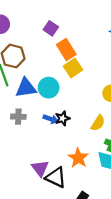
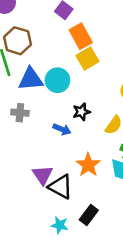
black star: (63, 118) -> (81, 112), moved
blue arrow: (51, 119) -> (62, 129), moved

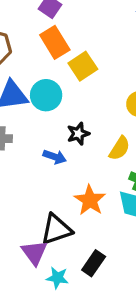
orange rectangle: (81, 36) -> (55, 42), moved
purple triangle: (42, 175) -> (34, 253), moved
black triangle: (61, 187) -> (56, 229), turned -44

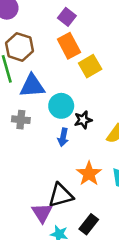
cyan circle: (46, 95) -> (61, 106), moved
blue arrow: (55, 157) -> (63, 137), turned 78

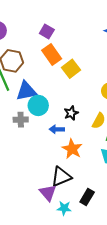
cyan circle: (61, 106) -> (38, 105), moved
blue arrow: (63, 137) -> (57, 129), turned 88
orange star: (89, 174) -> (72, 149), moved

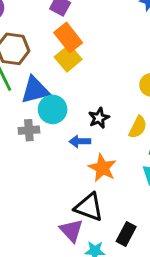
yellow square: (71, 69) -> (68, 58), moved
black triangle: (61, 177) -> (89, 207), turned 45

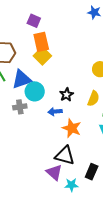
orange rectangle: (68, 38) -> (41, 42), turned 30

